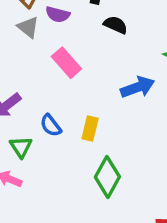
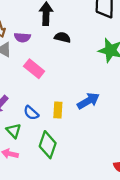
blue arrow: (138, 87) -> (88, 101), moved
green diamond: (107, 177) -> (48, 145), moved

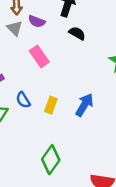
blue arrow: (88, 101) -> (84, 105), turned -45
green diamond: (48, 145) -> (51, 160), moved

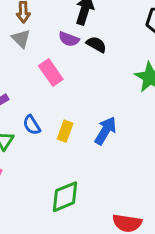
purple semicircle: (37, 21) -> (69, 39), moved
green diamond: (51, 160) -> (65, 197), turned 32

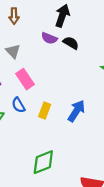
gray triangle: (21, 39) -> (13, 51), moved
pink rectangle: (51, 72) -> (25, 79), moved

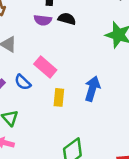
pink rectangle: (25, 79) -> (45, 67), moved
blue semicircle: (18, 105) -> (23, 82), moved

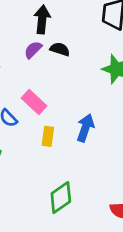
purple semicircle: (43, 20) -> (33, 50), turned 126

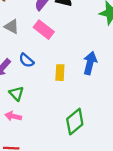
pink rectangle: (34, 102) -> (44, 30), moved

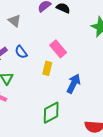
pink rectangle: (44, 30) -> (58, 49), moved
blue arrow: (90, 63) -> (74, 84), moved

